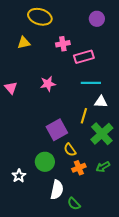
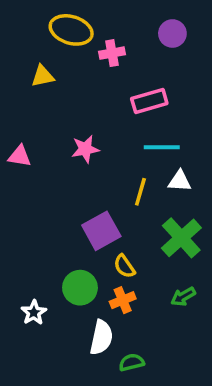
pink cross: (63, 44) -> (112, 53), moved
pink triangle: (11, 88) -> (20, 156), turned -40
yellow line: (84, 116) -> (140, 192), moved
orange cross: (79, 168) -> (123, 300), moved
green semicircle: (74, 204) -> (132, 362), turned 120

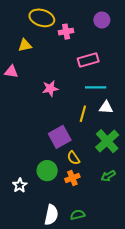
pink triangle: (20, 156) -> (11, 72), moved
white semicircle: (101, 337) -> (51, 215), moved

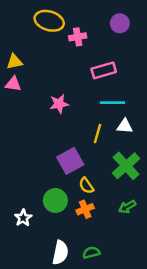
yellow triangle: (25, 45) -> (14, 62), moved

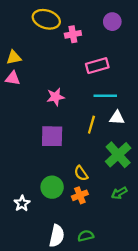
purple square: (70, 161) -> (52, 136), moved, turned 30

